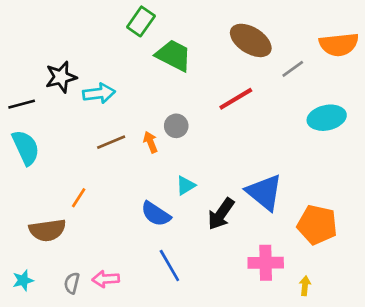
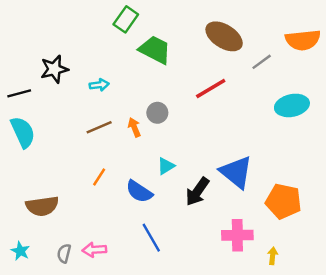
cyan arrow: (99, 93) -> (99, 85), moved, size x0.7
orange line: (79, 198) -> (99, 177), moved
cyan star: (23, 280) -> (20, 251), turned -30

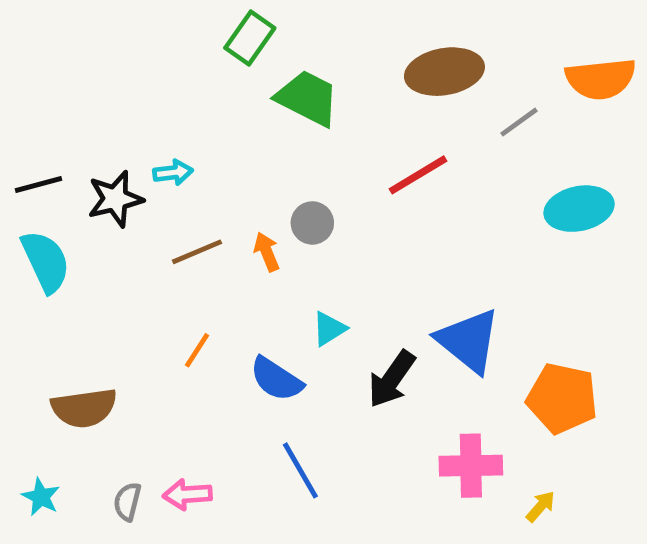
brown ellipse: (224, 36) -> (444, 72), turned -42
black star: (54, 69) -> (115, 199), moved
cyan arrow: (99, 85) -> (173, 173), moved
yellow arrow: (273, 256) -> (541, 506), turned 35

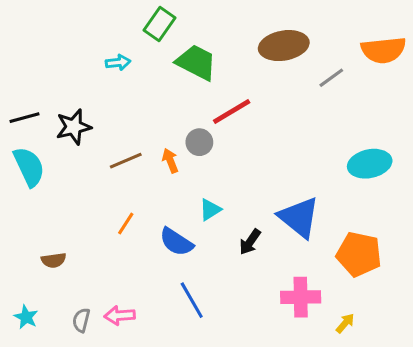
cyan arrow: (173, 173) -> (118, 62), moved
red line: (418, 175) -> (232, 112), moved
cyan ellipse: (579, 209) -> (370, 164), moved
black arrow: (392, 379) -> (250, 242), size x0.7
brown semicircle: (84, 408) -> (54, 260), size x0.6

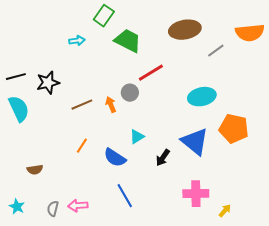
cyan ellipse: (370, 164) -> (202, 97), moved
orange pentagon: (359, 254) -> (234, 129), moved

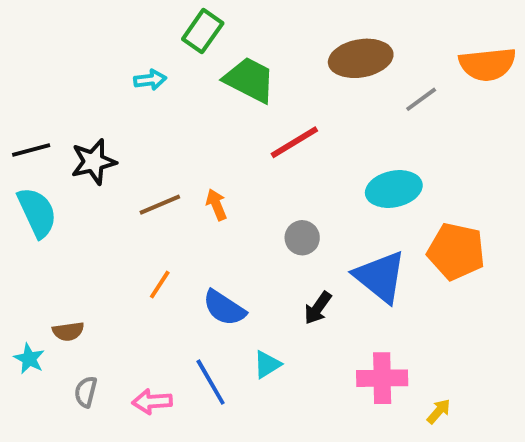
gray circle: (130, 93) -> (302, 238), moved
cyan triangle: (137, 137) -> (267, 364), moved
blue line: (125, 196) -> (211, 382), moved
cyan star: (17, 207) -> (29, 359), moved
gray semicircle: (53, 209) -> (86, 392), moved

